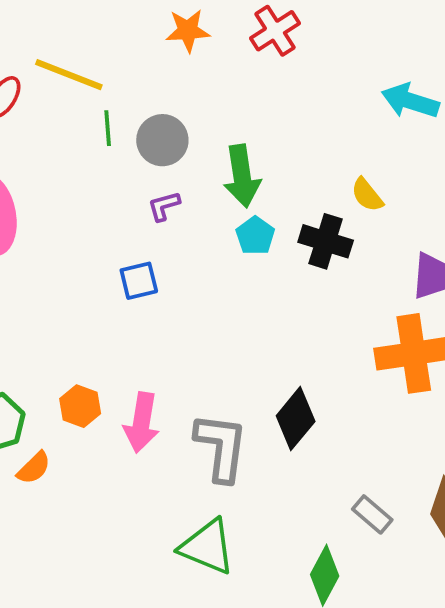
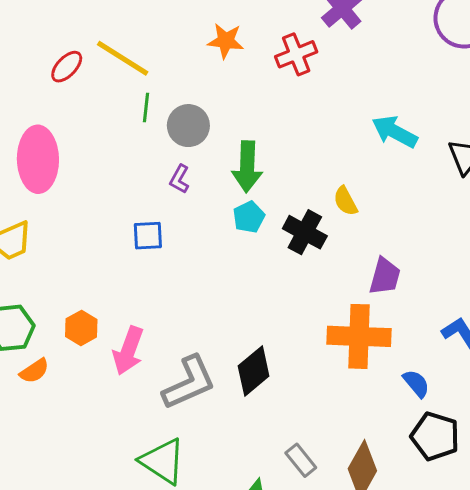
purple L-shape: (164, 206) -> (180, 179), turned -56
gray L-shape: (221, 447) -> (189, 383), turned 48

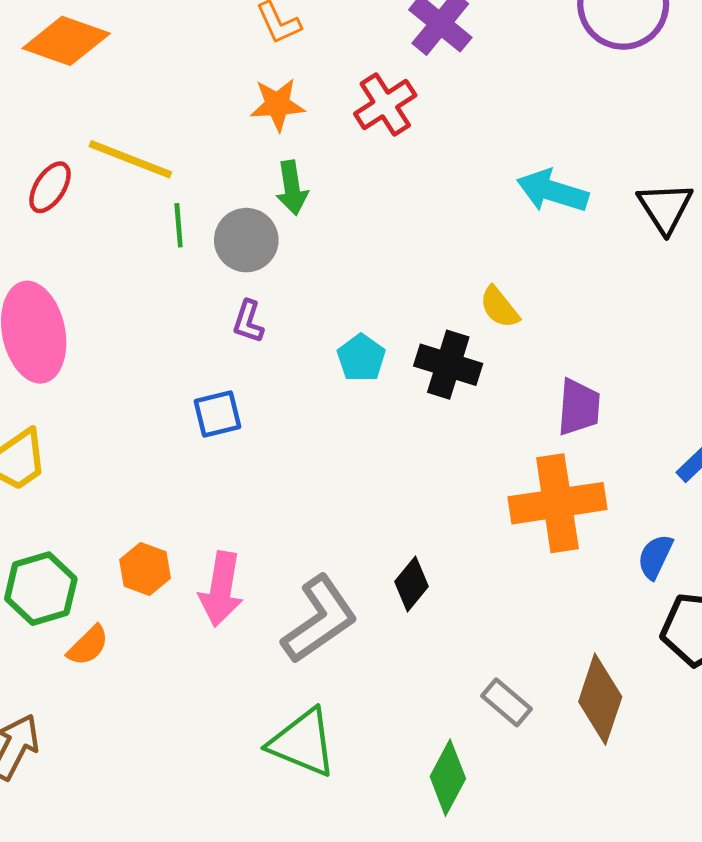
green arrow: (247, 167) -> (292, 188), moved, size x0.7
black diamond: (254, 371) -> (412, 584), size x0.7
blue semicircle: (416, 383) -> (655, 557), turned -104

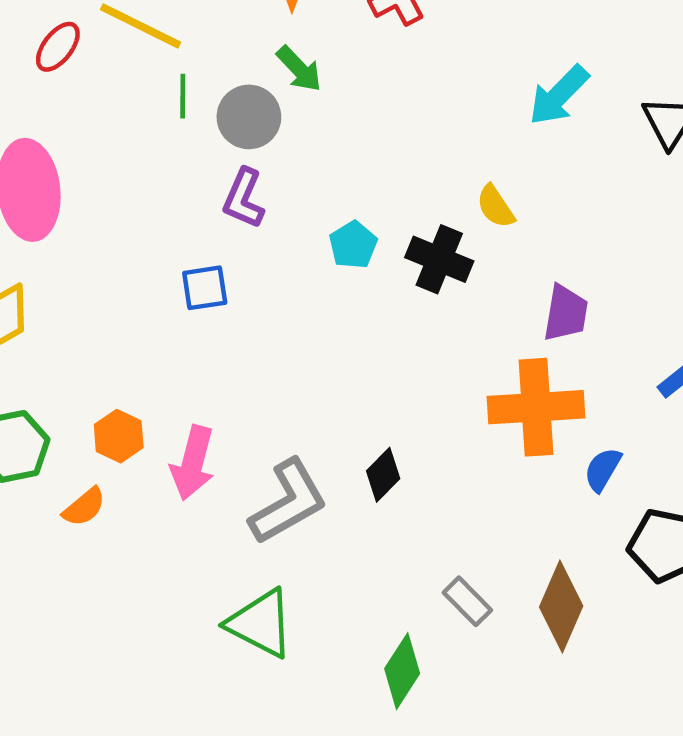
green arrow: (292, 188) -> (299, 69), turned -40
cyan arrow: (553, 191) -> (559, 95), turned -68
purple L-shape: (248, 322) -> (244, 198), size x1.4
blue semicircle: (655, 557) -> (603, 469), moved
orange semicircle: (88, 646) -> (84, 507), moved

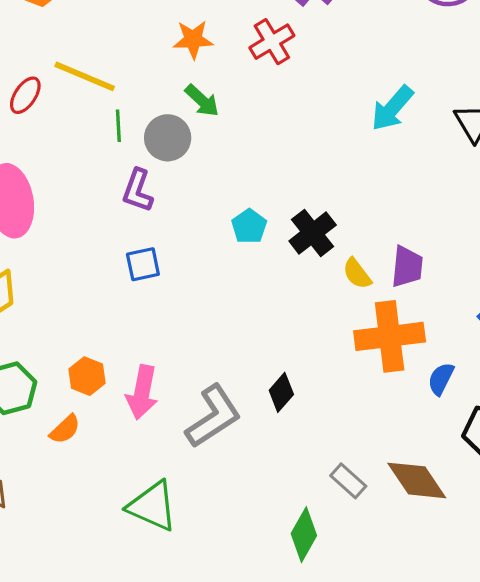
purple L-shape: (244, 198) -> (138, 191), moved
yellow semicircle: (495, 206) -> (357, 274), moved
black cross: (439, 259) -> (313, 233), turned 33
brown diamond: (561, 606) -> (417, 480), turned -54
green triangle: (260, 623) -> (152, 506), moved

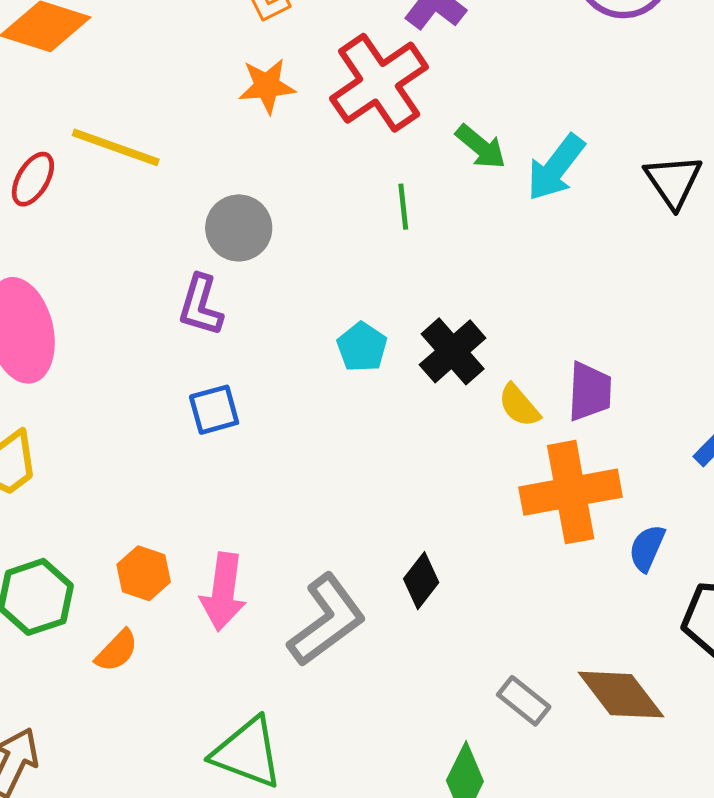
red cross: (272, 42) -> (379, 83), size x1.5
green arrow: (202, 101) -> (481, 147), moved
green line: (118, 126) -> (403, 207), moved

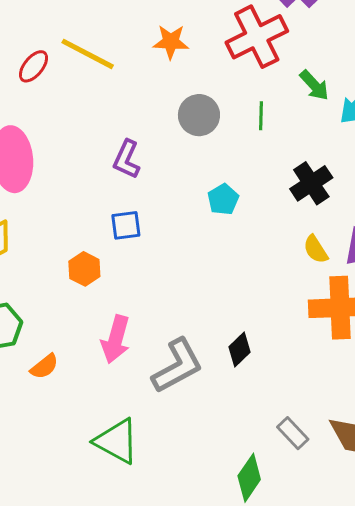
orange star: (267, 86) -> (171, 42), moved
gray circle: (239, 228) -> (199, 115), moved
black cross: (453, 351) -> (311, 183), moved
orange hexagon: (144, 573) -> (84, 269), moved

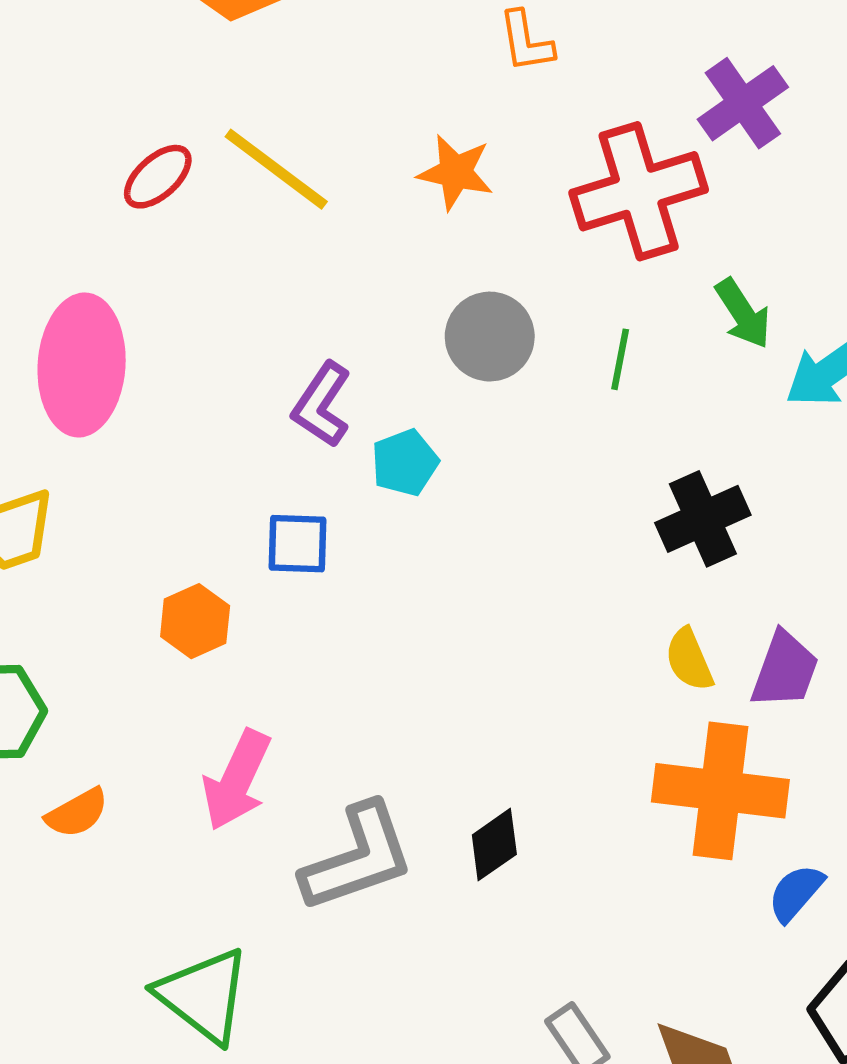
cyan pentagon: (223, 199) -> (405, 463), moved

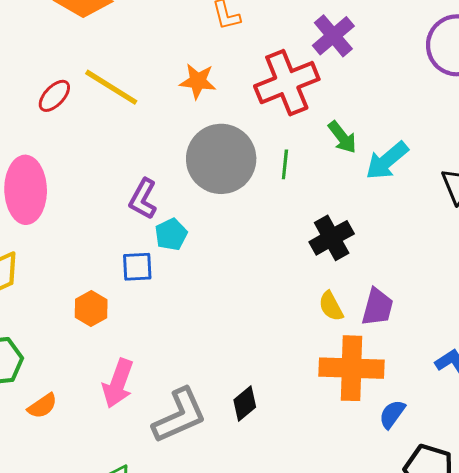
gray circle: (490, 337) -> (221, 159), size x1.6
cyan pentagon: (405, 463) -> (171, 234), moved

